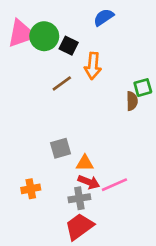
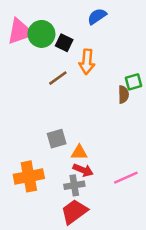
pink line: (114, 185) -> (126, 178), moved
orange cross: (31, 189) -> (29, 176), size x1.6

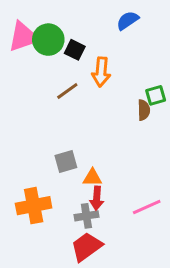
blue semicircle: (97, 16) -> (128, 20), moved
red arrow: (83, 170) -> (97, 198), turned 72

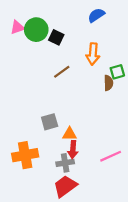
pink triangle: (23, 37) -> (17, 27), size x0.6
orange arrow: (101, 72) -> (93, 54), moved
brown line: (67, 91) -> (62, 72), moved

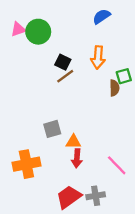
black square: (56, 37) -> (63, 62), moved
pink line: (111, 156) -> (117, 165), turned 70
gray cross: (65, 163) -> (96, 196), moved

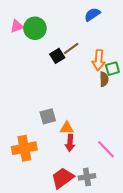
orange arrow: (98, 57) -> (99, 60), moved
black square: (63, 62) -> (57, 56), turned 32
brown line: (65, 76) -> (71, 48), moved

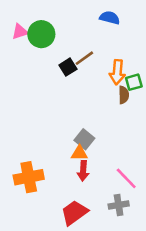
blue semicircle: (92, 14) -> (110, 18), turned 49
gray square: (48, 116) -> (84, 139), moved, turned -35
gray cross: (87, 177) -> (119, 205), moved

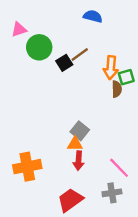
blue semicircle: (110, 18) -> (93, 16), moved
green circle: (41, 34) -> (39, 47), moved

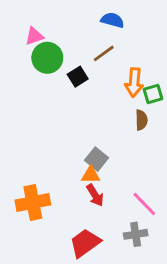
pink triangle: (19, 29) -> (34, 36), moved
brown line: (80, 54) -> (104, 53), moved
brown semicircle: (117, 89) -> (141, 120), moved
red arrow: (79, 161) -> (95, 195), turned -36

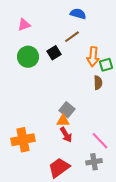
green circle: (47, 58) -> (28, 57), moved

